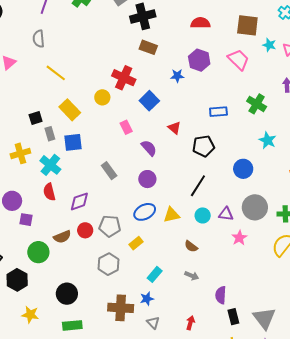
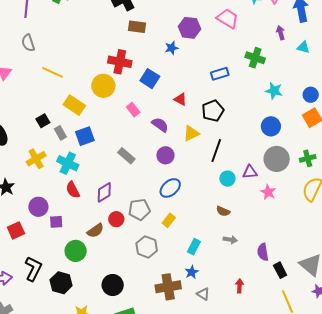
yellow circle: (102, 97) -> (103, 86), size x1.5
blue circle: (243, 169) -> (271, 126), moved
yellow triangle: (171, 215) -> (191, 133), moved

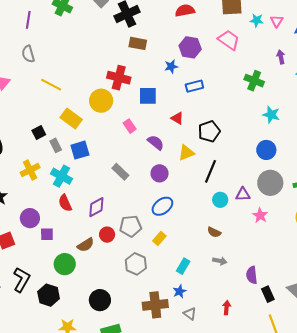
blue rectangle: (220, 74) -> (194, 86), moved
blue square: (150, 79) -> (148, 96), turned -36

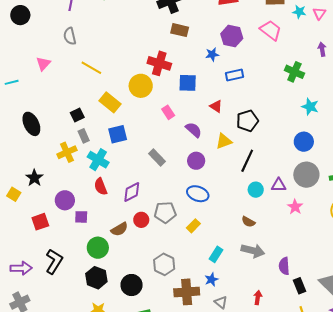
gray rectangle: (56, 145) -> (84, 136), moved
blue ellipse: (162, 206) -> (198, 194), turned 55
gray arrow: (220, 261) -> (253, 251), size x1.6
gray hexagon: (136, 264) -> (164, 264), moved
black hexagon: (49, 295) -> (96, 278), moved

